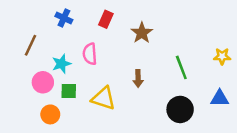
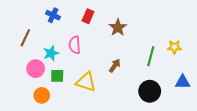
yellow star: (222, 56) -> (174, 47), moved
green line: (181, 67) -> (151, 56), turned 36
brown arrow: (138, 79) -> (115, 66), turned -144

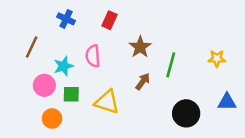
brown star: (118, 28) -> (140, 47), moved
green line: (151, 56) -> (171, 65), moved

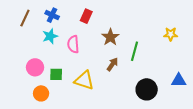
brown line: (32, 47) -> (25, 18), moved
yellow star: (217, 58) -> (171, 34), moved
cyan star: (64, 66) -> (50, 36), moved

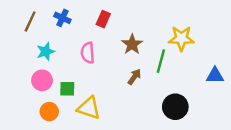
yellow star: (171, 34) -> (181, 38), moved, size x1.5
cyan star: (50, 36) -> (46, 52), moved
yellow triangle: (84, 80) -> (89, 108), moved
blue triangle: (179, 80) -> (215, 76), moved

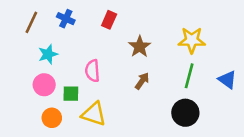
pink semicircle: (88, 53) -> (92, 71), moved
green line: (161, 61) -> (189, 76), moved
blue triangle: (215, 76) -> (227, 80), turned 36

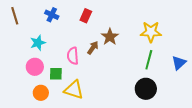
brown line: (31, 22) -> (15, 16), moved, turned -42
blue triangle: (227, 80) -> (179, 63), turned 42
brown arrow: (142, 81) -> (93, 48), moved

